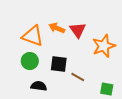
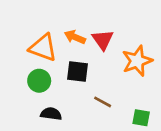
black square: (59, 64) -> (78, 71), moved

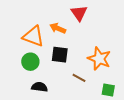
red triangle: (103, 40) -> (79, 13), moved
orange star: (137, 61) -> (99, 59), moved, turned -30

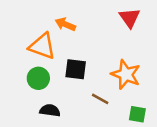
red triangle: (79, 13) -> (130, 18), moved
orange arrow: (58, 28) -> (65, 24), moved

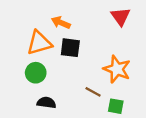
orange triangle: (42, 46) -> (39, 43), turned -36
black square: (76, 69) -> (70, 48), moved
green square: (137, 114) -> (116, 106), moved

